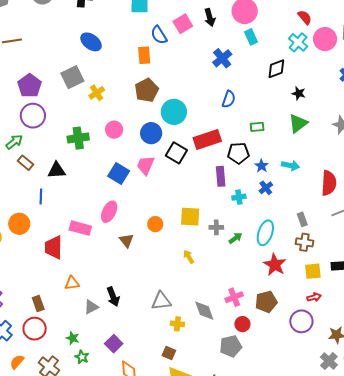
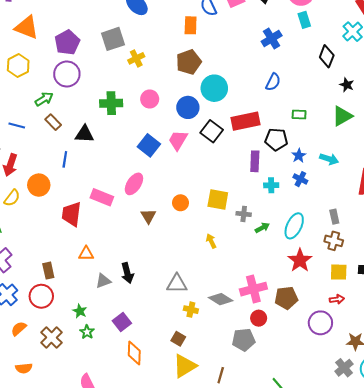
black diamond: (276, 69) -> (327, 56), turned -55
blue cross: (266, 188) -> (300, 179), turned -32
pink cross: (234, 297) -> (253, 289), size x1.4
gray diamond: (204, 311) -> (221, 299), turned -45

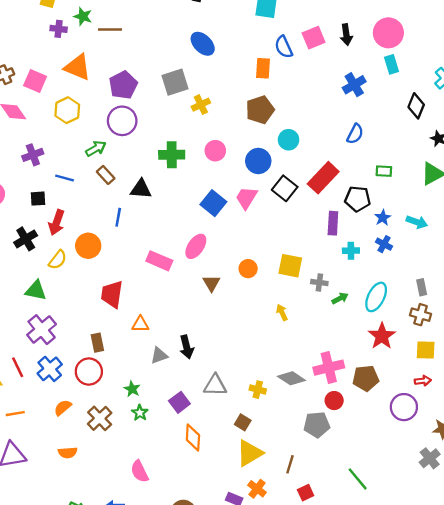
cyan circle: (214, 88) -> (289, 140), size x0.7
red rectangle: (246, 121) -> (323, 178), turned -36
red trapezoid: (71, 214) -> (112, 294), moved
gray triangle: (177, 284) -> (215, 385), moved

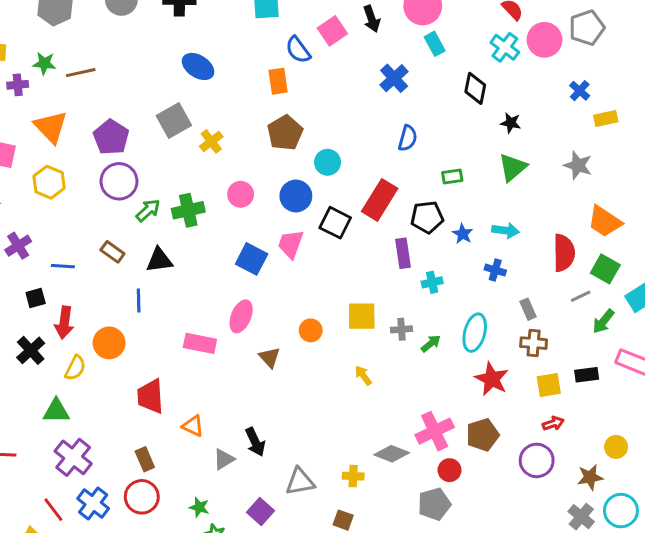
orange triangle: (78, 67) -> (51, 127), turned 36
green arrow: (96, 149) -> (148, 210), moved
blue cross: (384, 244) -> (495, 270), moved
orange triangle: (140, 324) -> (193, 426), turned 36

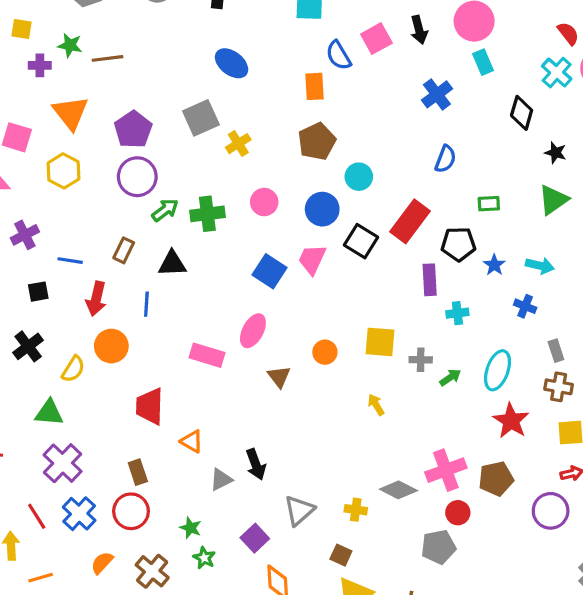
brown rectangle: (112, 252) -> (124, 250), turned 75
red arrow: (64, 323) -> (96, 299), moved
gray triangle: (300, 482) -> (299, 510), turned -36

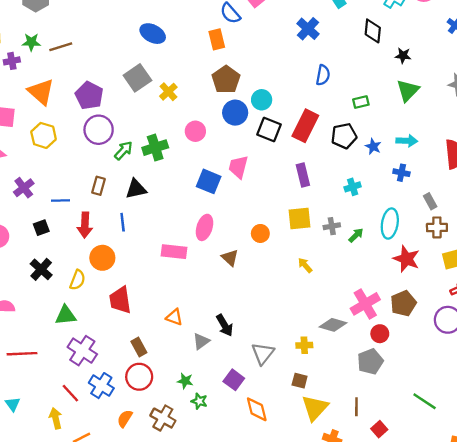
blue circle: (322, 209) -> (235, 113), moved
black square: (361, 241) -> (269, 130), moved
purple rectangle: (430, 280) -> (303, 175), moved
red trapezoid: (150, 406) -> (120, 300), moved

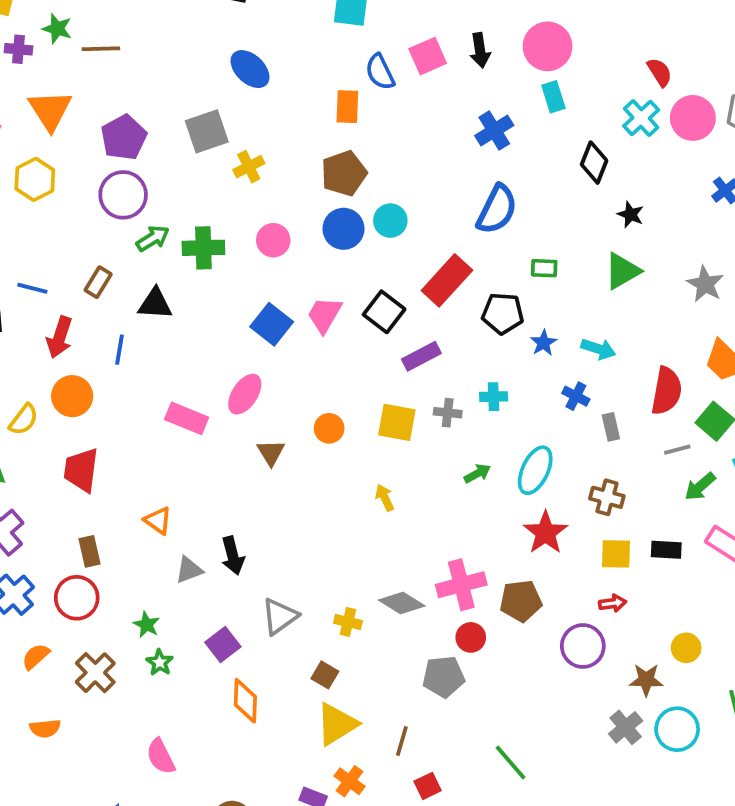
blue semicircle: (323, 75) -> (497, 209), size x1.5
black square: (269, 130) -> (384, 312), moved
purple rectangle: (303, 175) -> (421, 356), turned 60
gray rectangle: (430, 201) -> (611, 427), moved
gray cross: (332, 226) -> (448, 413), moved

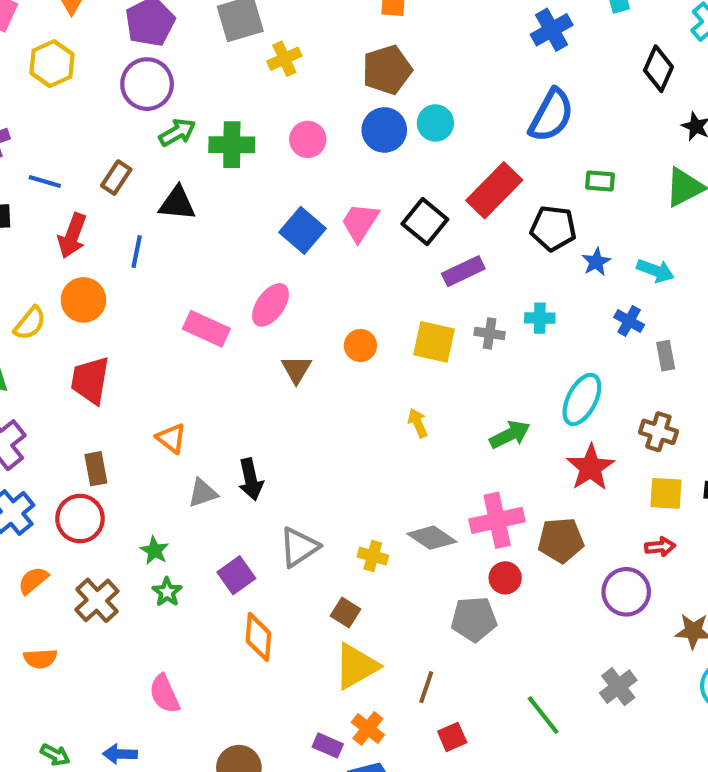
green arrow: (477, 473) -> (510, 435), moved, size x1.4
gray cross: (626, 727) -> (618, 687), moved

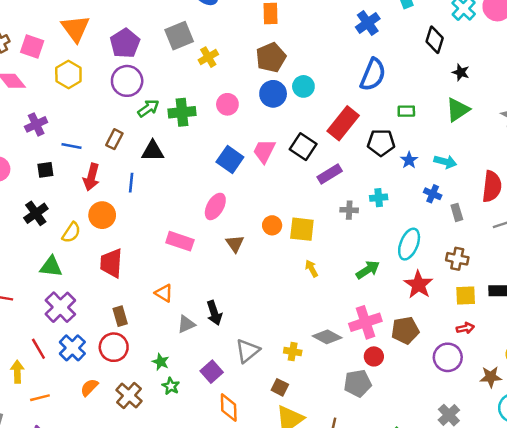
pink rectangle: (206, 329) -> (180, 241), moved
yellow square: (434, 342) -> (302, 229), moved

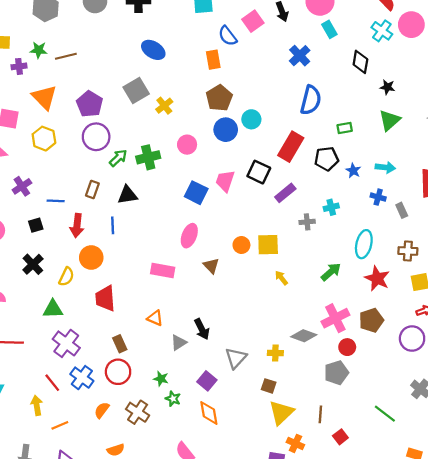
orange diamond: (229, 408) -> (209, 413), moved

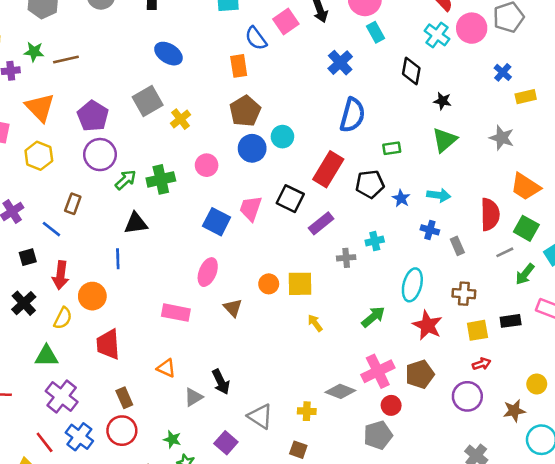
brown rectangle: (92, 189) -> (73, 204), moved
blue line: (56, 201) -> (51, 229), turned 35
red arrow: (77, 226) -> (61, 275), moved
gray triangle: (236, 358) -> (260, 416), turned -40

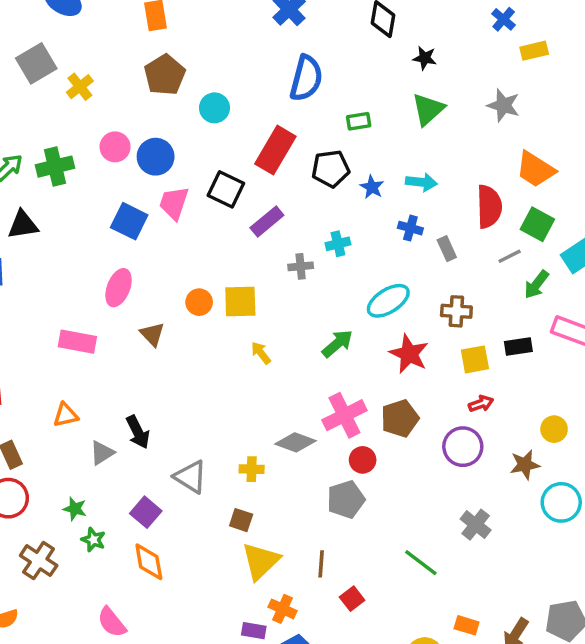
blue circle: (252, 148) -> (156, 157), moved
cyan ellipse: (412, 285) -> (388, 301), turned 44
orange triangle: (166, 368) -> (66, 415), turned -36

